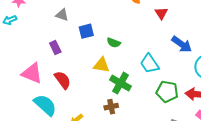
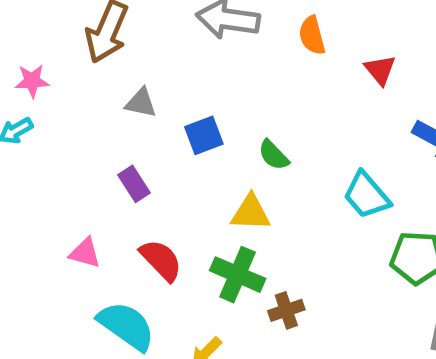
green semicircle: (114, 43) -> (274, 155), turned 32
pink triangle: (32, 73) -> (85, 253), size x0.6
green cross: (120, 83) -> (238, 275), moved

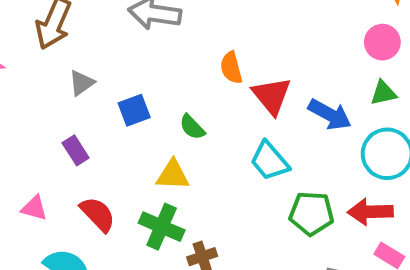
orange semicircle: (312, 35) -> (231, 68), moved
red triangle: (380, 70) -> (272, 96), moved, size x1.5
gray triangle: (141, 103) -> (82, 83), turned -48

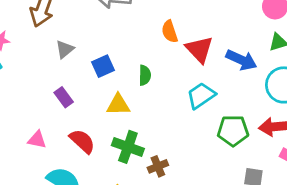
green semicircle: (192, 127) -> (145, 75), turned -132
cyan trapezoid: (270, 161) -> (201, 96), turned 100
yellow triangle: (173, 175) -> (118, 105), moved

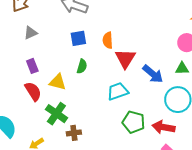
blue square: (103, 66) -> (78, 38), moved
purple rectangle: (64, 97) -> (32, 66), moved
red semicircle: (82, 141) -> (33, 91), moved

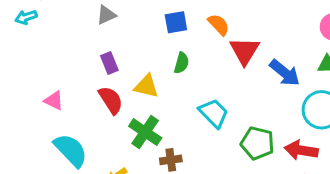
orange semicircle: (108, 40) -> (219, 25), turned 140
cyan trapezoid: (118, 91) -> (214, 113), moved, turned 65

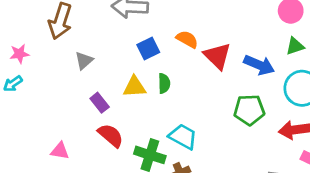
yellow triangle: (146, 86) -> (134, 87), moved
cyan trapezoid: (214, 113) -> (183, 137), moved
green pentagon: (257, 143) -> (249, 110), moved

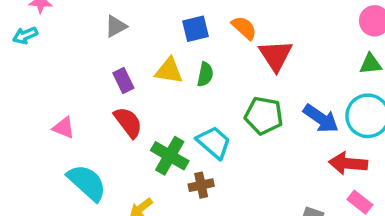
blue arrow: (259, 65) -> (321, 119), moved
green pentagon: (249, 110) -> (264, 116), moved

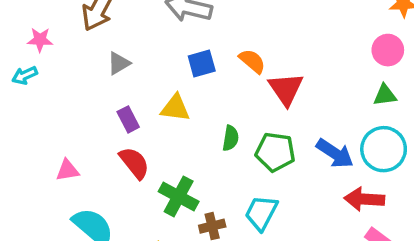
green semicircle: (205, 74) -> (231, 138), moved
pink triangle: (64, 128) -> (67, 170), turned -30
cyan trapezoid: (214, 142) -> (261, 213), moved, turned -102

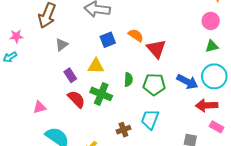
green cross: (179, 196) -> (101, 94), moved

